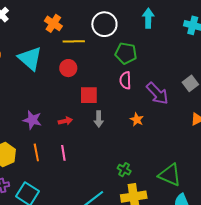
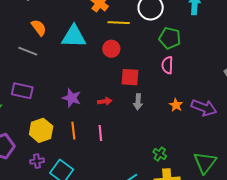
cyan triangle: (30, 58) -> (74, 36), turned -44
purple arrow: (157, 93) -> (204, 108), moved, turned -30
green triangle: (170, 175) -> (205, 163), turned 40

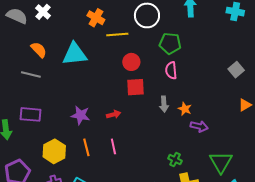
red circle: (111, 49) -> (131, 62), moved
gray arrow: (138, 102) -> (164, 104), moved
purple arrow: (204, 108) -> (199, 126), moved, size x0.7

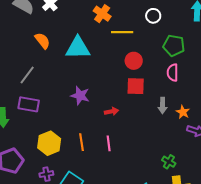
white circle: (147, 15) -> (153, 16), size x0.6
gray line: (31, 74) -> (27, 75), moved, turned -72
purple star: (80, 115) -> (80, 96), moved

